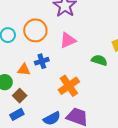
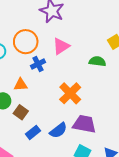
blue cross: (42, 61) -> (38, 64), moved
blue rectangle: (17, 114) -> (33, 132), moved

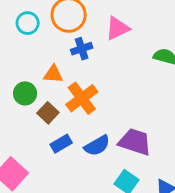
orange cross: (70, 93) -> (82, 98), moved

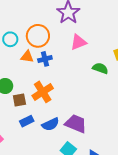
pink triangle: (117, 28) -> (78, 42), moved
orange triangle: (53, 74) -> (27, 57), moved
brown square: (48, 113) -> (19, 100), turned 32

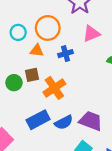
blue cross: (45, 59) -> (66, 54), moved
brown square: (19, 100) -> (32, 75), moved
blue rectangle: (27, 121) -> (38, 120), size x1.5

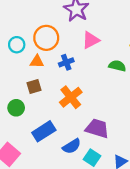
green circle: (14, 83) -> (16, 108), moved
orange cross: (54, 88) -> (71, 97), moved
blue semicircle: (64, 122) -> (72, 146), moved

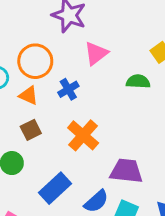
orange triangle: (37, 62) -> (29, 95), turned 32

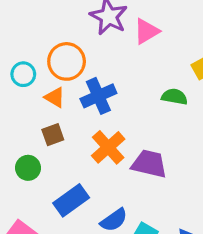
pink triangle: (96, 53) -> (146, 31), moved
blue cross: (68, 89) -> (98, 96), size x1.5
purple trapezoid: (126, 171) -> (149, 164), moved

